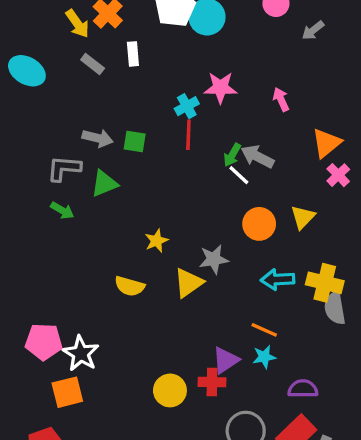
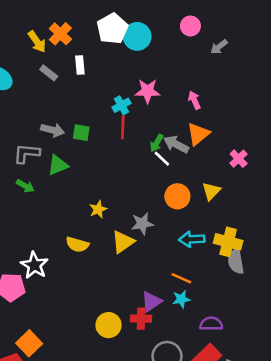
orange triangle: (326, 143) -> (198, 134), moved
white star: (81, 353) -> (34, 265), moved
orange square: (67, 392) -> (29, 343), moved, turned -30

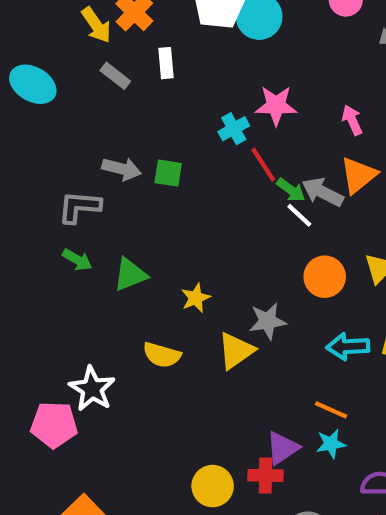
red line: (123, 127) -> (263, 165), moved, turned -35
green arrow: (157, 143) -> (291, 190), turned -84
green triangle: (58, 165) -> (130, 275), moved

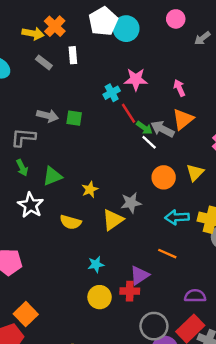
yellow arrow: (96, 25) -> (33, 33), turned -45
green arrow: (77, 260) -> (22, 168), turned 35
white star: (92, 389) -> (31, 205), moved
cyan star: (331, 444) -> (96, 264), moved

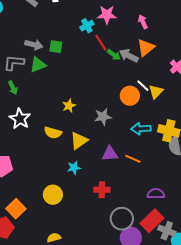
white line: (149, 142) -> (143, 86), moved
green triangle: (52, 176) -> (38, 65), moved
yellow triangle: (113, 220) -> (79, 141), moved
purple triangle: (139, 275) -> (110, 154), moved, turned 30
yellow circle: (100, 297) -> (53, 195), moved

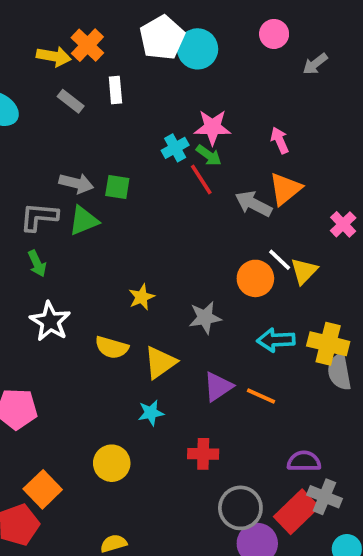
green arrow: (114, 55) -> (209, 155), moved
purple triangle: (110, 154) -> (218, 387), turned -30
gray cross: (167, 231) -> (324, 497), moved

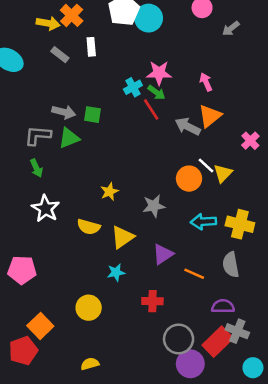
gray semicircle: (339, 372) -> (231, 265), moved
orange line: (261, 396) -> (194, 274), moved

